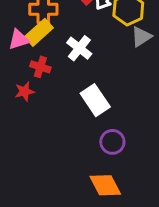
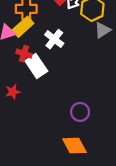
red star: (25, 91) -> (13, 92), moved
white rectangle: (95, 100) -> (36, 66), moved

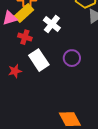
white rectangle: (36, 66) -> (39, 60), moved
purple circle: (80, 112) -> (72, 58), moved

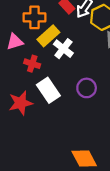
yellow rectangle: (24, 13) -> (48, 36), moved
red star: (15, 71) -> (21, 103), size x1.5

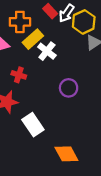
red cross: (32, 64) -> (19, 75), moved
white rectangle: (48, 90) -> (33, 125), moved

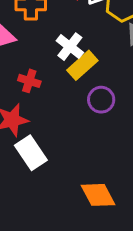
yellow rectangle: (33, 39) -> (82, 65), moved
white rectangle: (33, 125) -> (31, 153), moved

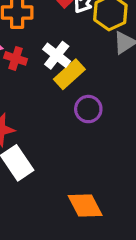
red cross: (29, 81) -> (16, 58), moved

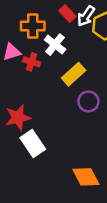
white cross: (57, 55) -> (55, 45), moved

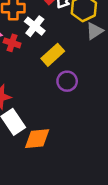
orange diamond: (86, 177) -> (37, 139), moved, turned -68

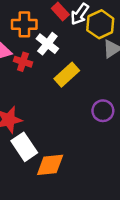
purple circle: (67, 81) -> (103, 111), moved

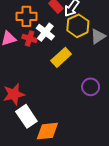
yellow hexagon: (100, 24) -> (78, 26), moved
red cross: (23, 62) -> (30, 38), moved

